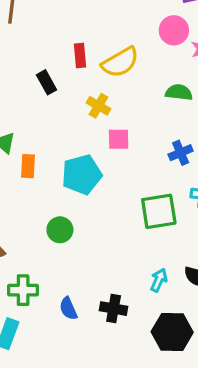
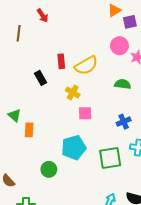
cyan pentagon: (82, 174) -> (74, 148), moved

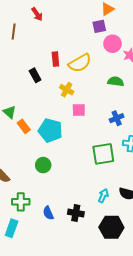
purple square: (130, 22) -> (99, 26), moved
orange rectangle: (29, 130) -> (24, 126), turned -40
cyan pentagon: (74, 148) -> (50, 130), moved, turned 30

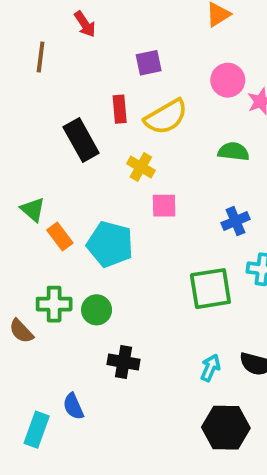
purple square: (99, 26) -> (149, 63), moved
black rectangle: (35, 75) -> (81, 140), size x1.5
green cross: (21, 202) -> (54, 304), moved
blue semicircle: (48, 213) -> (73, 406), moved
black cross: (76, 213) -> (124, 362), moved

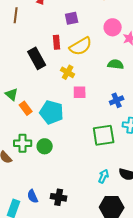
black cross: (124, 362) -> (59, 197), moved

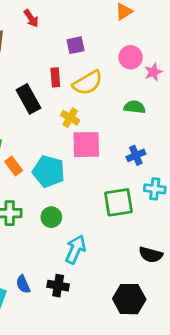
pink square: (80, 92) -> (86, 145), size x1.6
green circle: (45, 146) -> (51, 217), moved
cyan arrow: (104, 176) -> (75, 249), moved, size x1.5

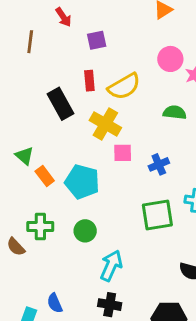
purple square: (75, 45) -> (97, 40), moved
yellow cross: (70, 118) -> (105, 124), size x1.5
pink square: (86, 145) -> (123, 153), size x0.6
blue cross: (136, 155) -> (159, 164), moved
black cross: (58, 286) -> (110, 305), moved

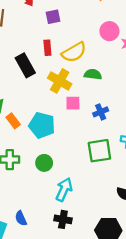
green semicircle: (175, 112) -> (93, 74), moved

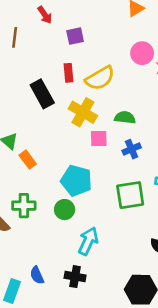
green semicircle: (93, 74) -> (125, 118), moved
cyan pentagon: (42, 125) -> (76, 181), moved
black cross: (63, 219) -> (75, 277), moved

